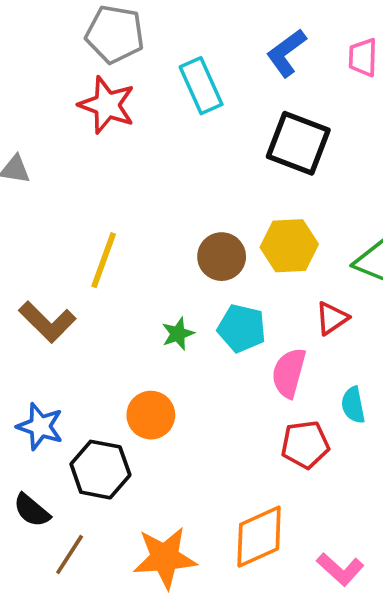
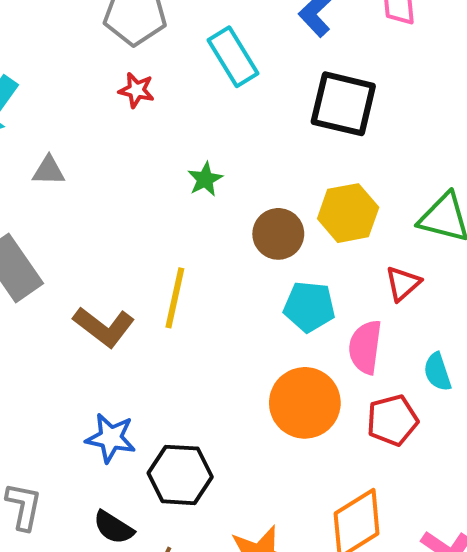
red star: (107, 105) -> (136, 90), size x0.6
yellow line: (104, 260) -> (175, 298), moved
green star: (178, 334) -> (205, 179), moved
orange circle: (151, 415) -> (305, 403), moved, size x1.4

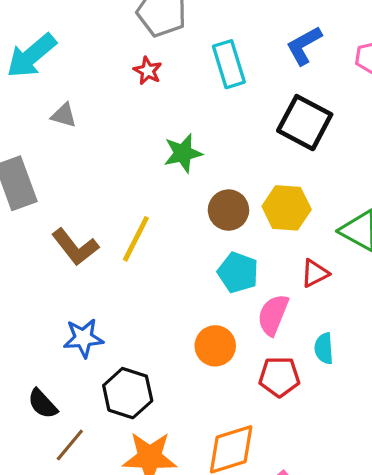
green star: (205, 179) -> (183, 153), size x1.4
orange circle: (305, 403) -> (215, 346), size x0.7
blue star: (111, 438) -> (83, 338), moved, turned -30
black hexagon: (180, 475) -> (128, 393), moved

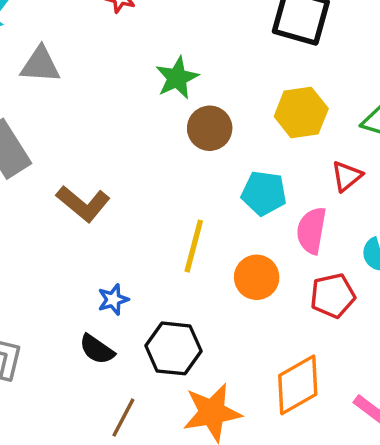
gray triangle: (64, 115) -> (40, 65), size x1.4
brown circle: (228, 210) -> (210, 128), moved
yellow line: (136, 239) -> (194, 246), moved
blue star: (83, 338) -> (113, 300), size x0.7
black semicircle: (43, 404) -> (97, 349), moved

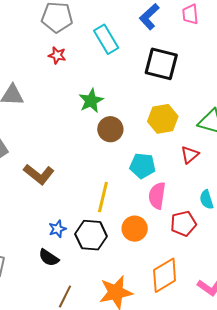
pink semicircle: (311, 231) -> (157, 196), moved
orange circle: (257, 277) -> (135, 229), moved
black hexagon: (173, 348) -> (91, 235), moved

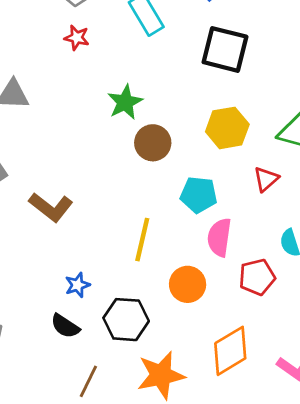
black hexagon: (91, 235) -> (126, 320), moved

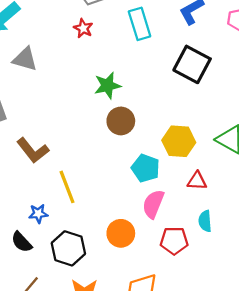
yellow hexagon: (227, 128) -> (179, 141), moved
red triangle: (266, 179) -> (197, 181), moved, turned 30
yellow line: (142, 240) -> (67, 187), moved, turned -48

